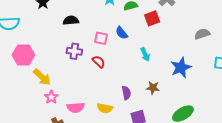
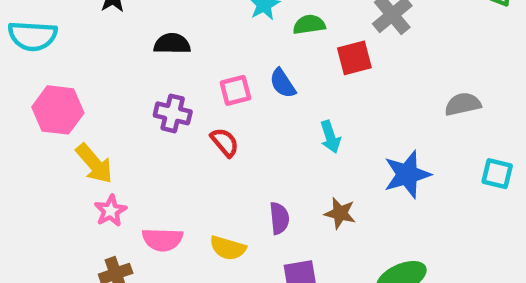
pink square: (101, 38) -> (235, 90), turned -32

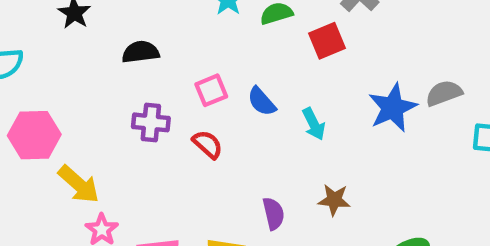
blue semicircle: (283, 83) -> (262, 101), moved
gray semicircle: (463, 104) -> (444, 93), moved
blue star: (407, 174) -> (393, 108), moved

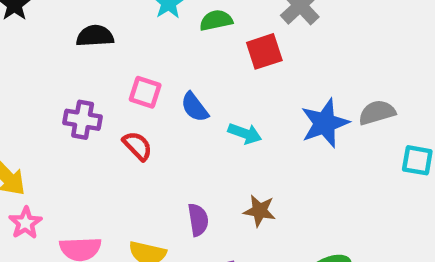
black semicircle: (140, 52) -> (95, 36), moved
pink square: (211, 90) -> (145, 92), turned 36
cyan arrow: (314, 124) -> (245, 133), turned -48

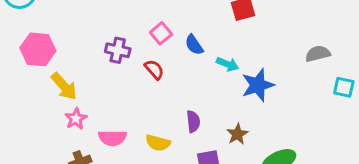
pink square: (145, 92) -> (161, 33), turned 30
blue star: (325, 123) -> (258, 85), moved
brown star: (260, 211) -> (237, 134), moved, turned 30

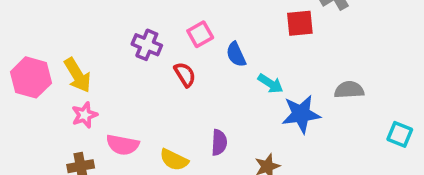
pink hexagon: (38, 49) -> (31, 77), moved
gray semicircle: (318, 54) -> (349, 90), moved

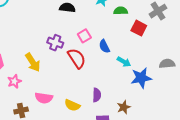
red square: (300, 23) -> (139, 28), turned 35
yellow arrow: (78, 75) -> (33, 62), moved
red semicircle: (185, 75) -> (77, 58), size x1.5
pink star: (85, 115) -> (14, 81), moved

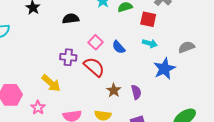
cyan arrow: (124, 62) -> (150, 43), moved
purple semicircle: (97, 95) -> (136, 92), moved
brown star: (124, 107) -> (114, 90), moved

